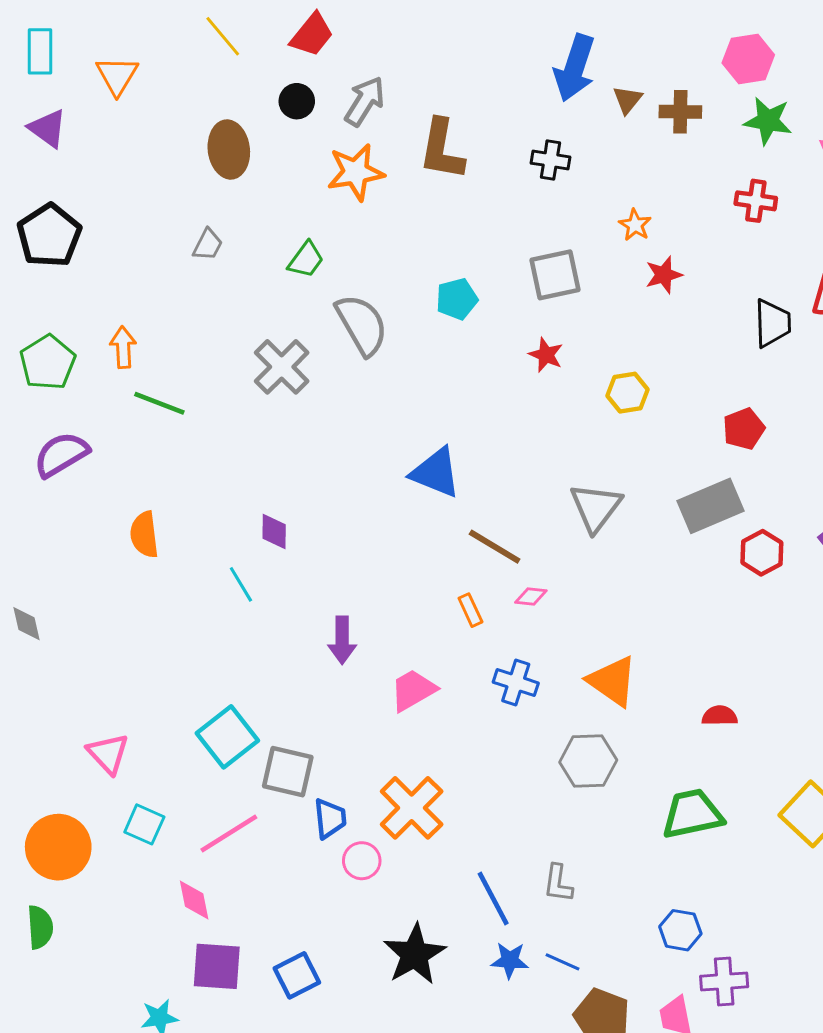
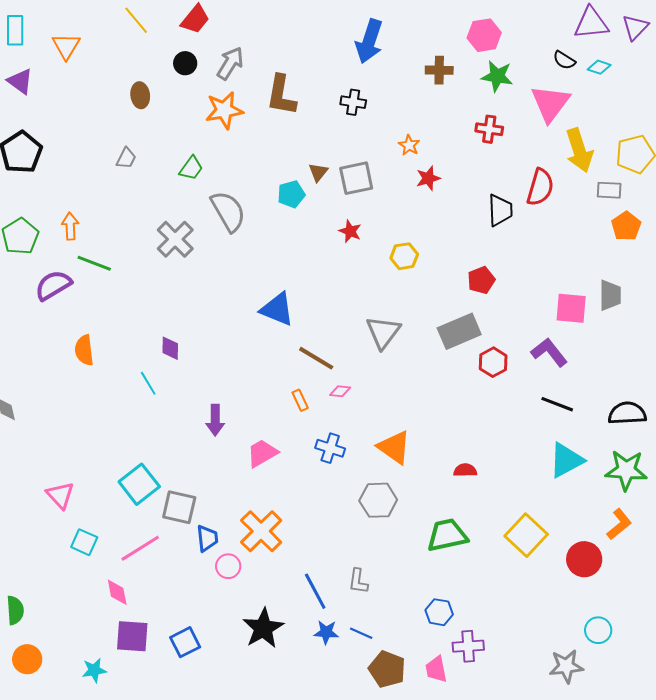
brown triangle: (627, 100) -> (318, 172), moved
brown ellipse: (229, 149) -> (140, 95), size x0.7
purple semicircle: (61, 455) -> (53, 285), moved
orange circle: (58, 847) -> (27, 659), moved, size x0.7

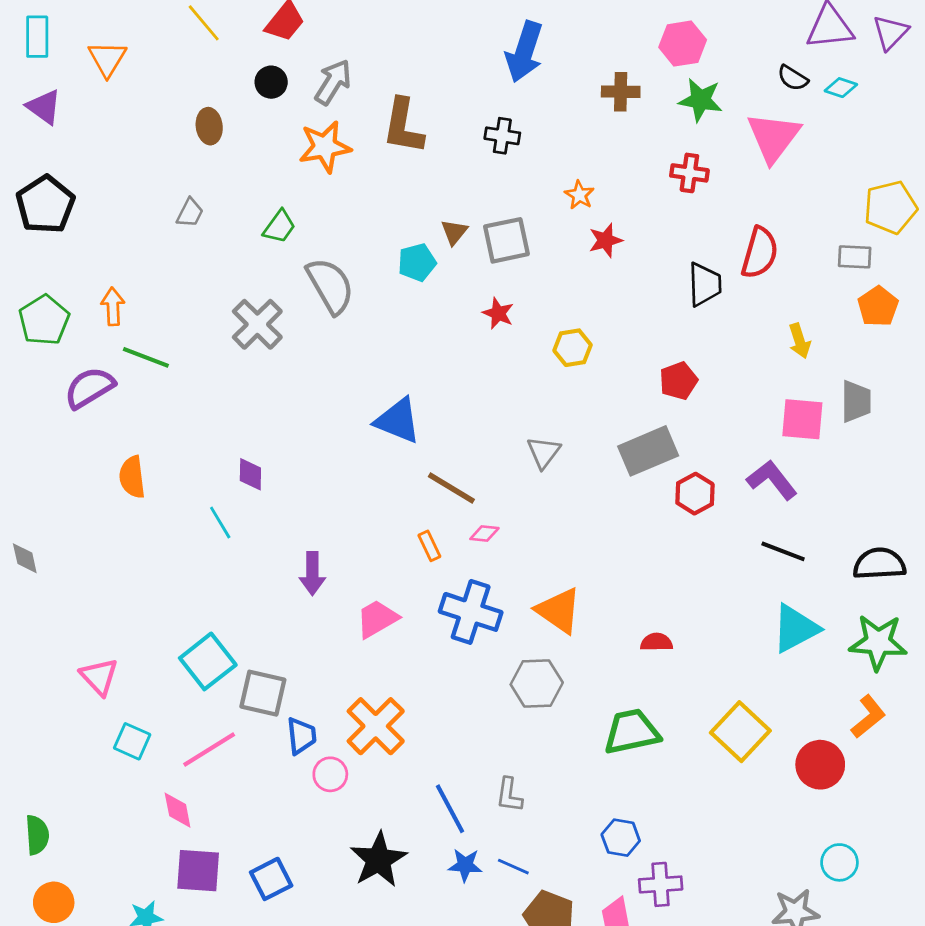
yellow arrow: (579, 150) -> (800, 341), moved, size x0.6
gray triangle: (383, 332) -> (544, 452), size x0.7
blue cross: (330, 448) -> (471, 612), size x1.5

